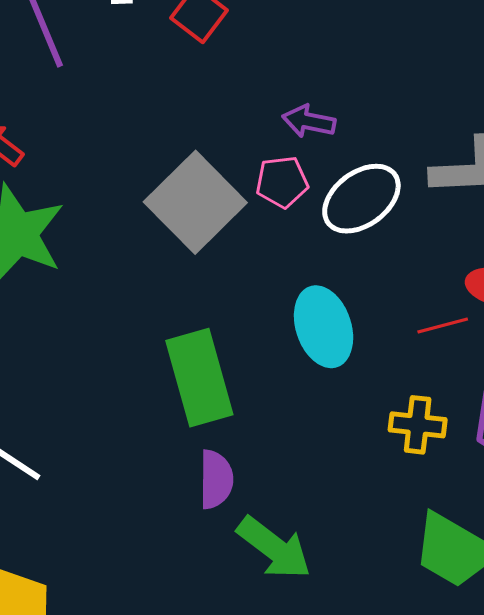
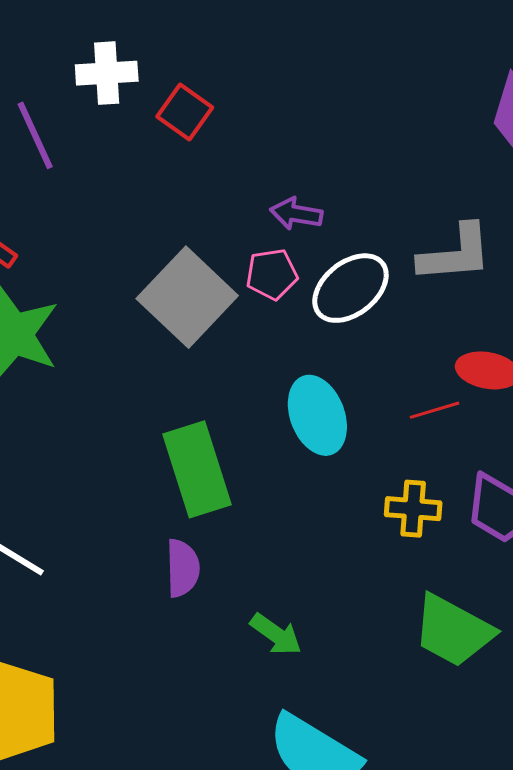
purple semicircle: (216, 479) -> (183, 568), moved
green arrow: (274, 548) -> (276, 634), size x0.7

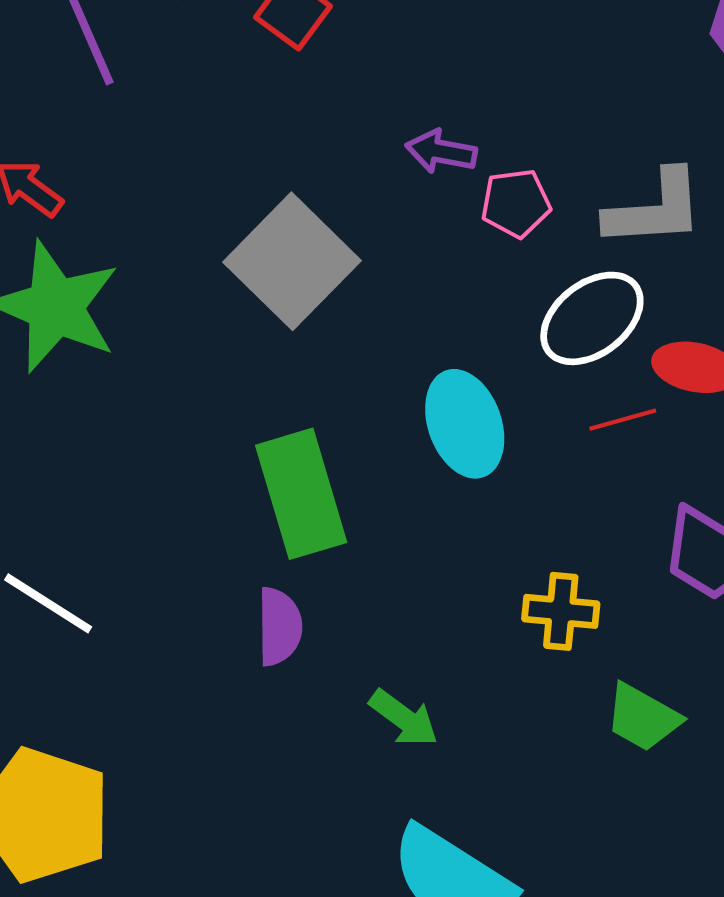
pink pentagon: (272, 274) -> (516, 203), moved
white ellipse: (350, 288) -> (592, 318), moved
yellow cross: (413, 509) -> (561, 611), moved
green trapezoid: (453, 631) -> (643, 717), size x0.7

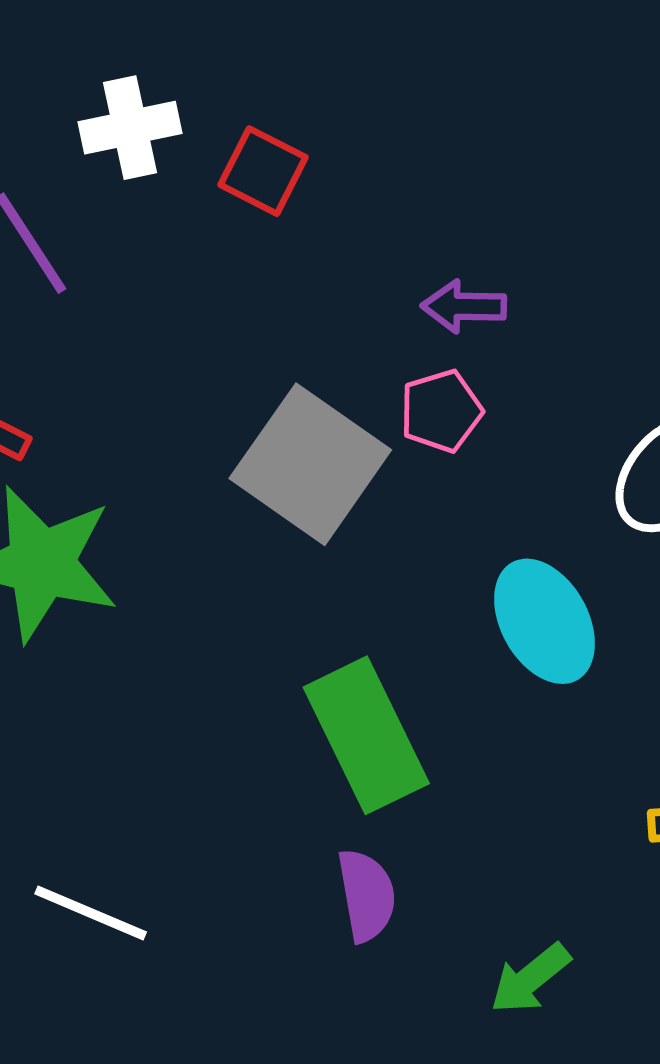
pink pentagon: (516, 203) -> (441, 411), moved
green arrow: (404, 718) -> (530, 979), turned 114

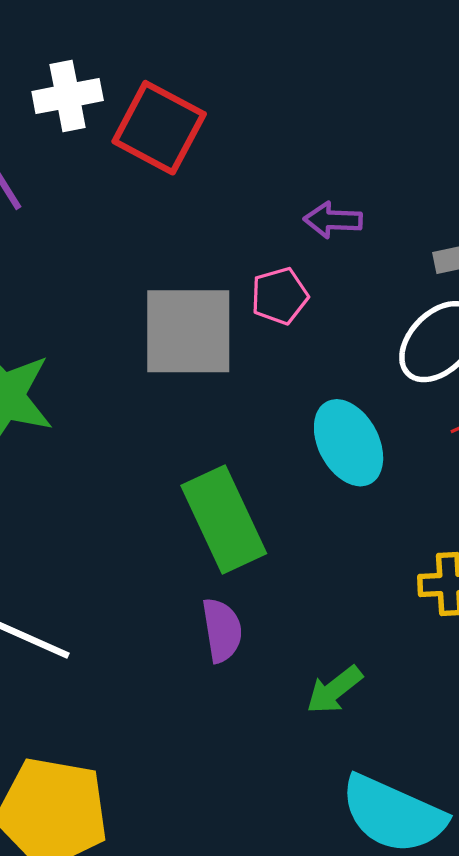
red square: (263, 171) -> (159, 128), size x1.5
purple arrow: (464, 306) -> (333, 220), moved
gray square: (310, 464) -> (188, 331), turned -36

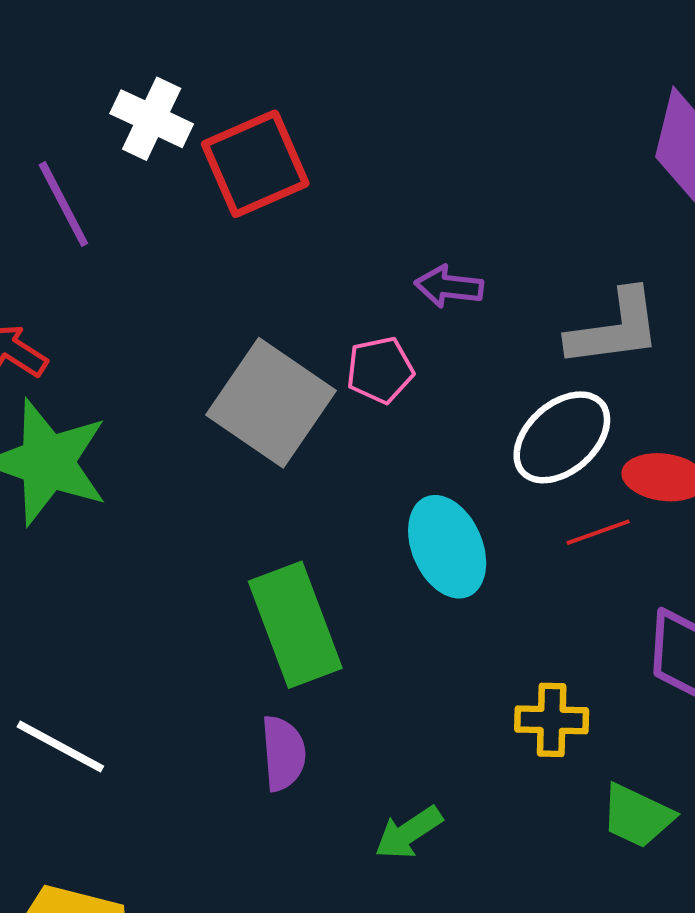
white cross: (68, 96) -> (152, 119), turned 32
red square: (159, 128) -> (255, 164), turned 34
gray square: (188, 331) -> (271, 403), turned 30

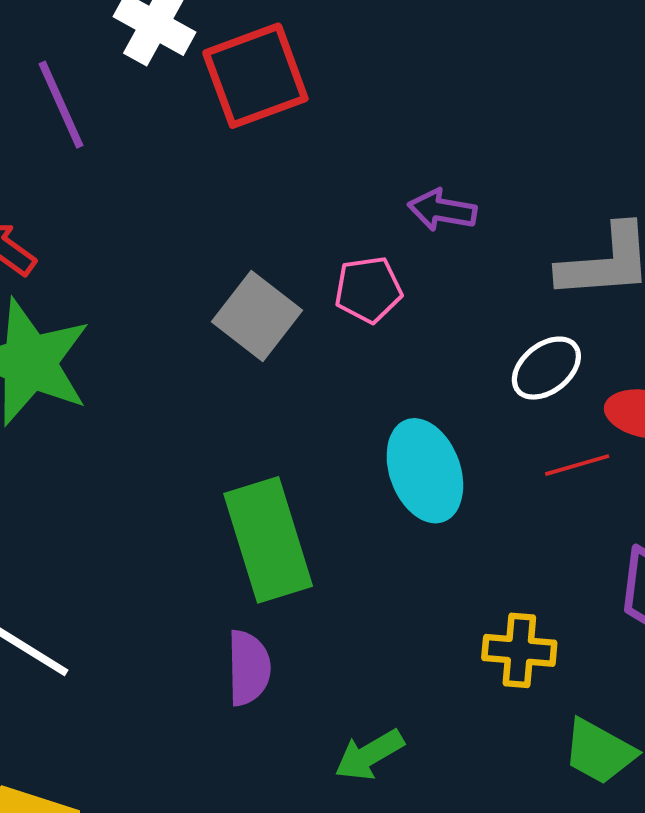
gray square: (271, 403) -> (257, 316), size x0.7
white ellipse: (562, 437) -> (546, 368), size x0.7

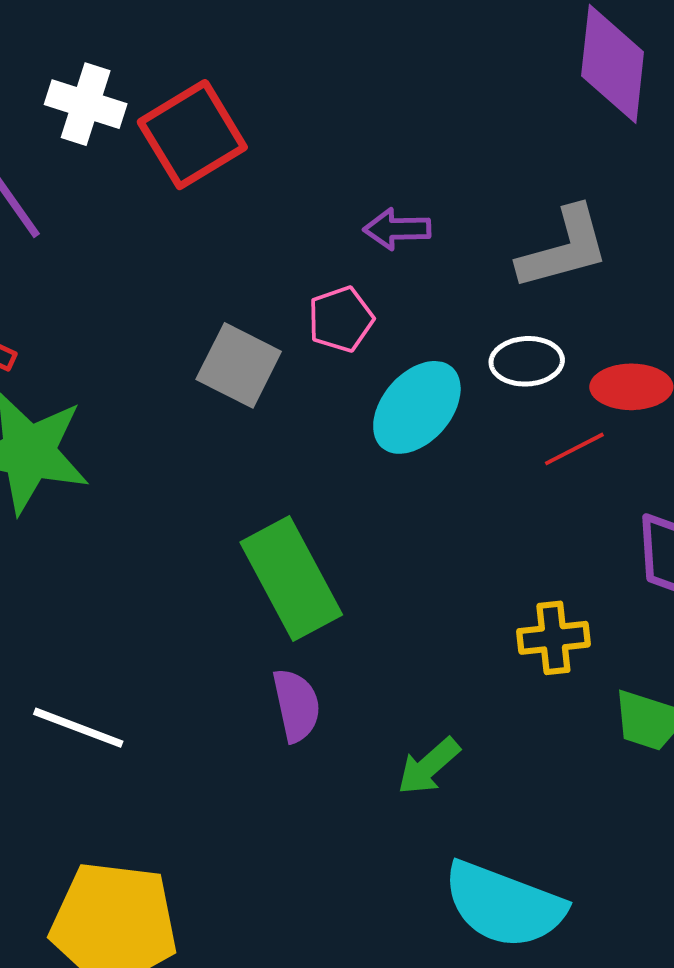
white ellipse: (546, 368) -> (527, 361), turned 46
cyan ellipse: (425, 471) -> (417, 407), moved, turned 72

